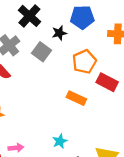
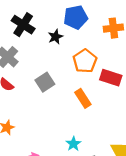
gray square: (41, 52) -> (45, 82), moved, turned 30
orange rectangle: (76, 98) -> (83, 98), turned 42

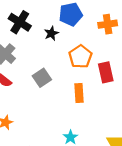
red rectangle: (111, 78) -> (106, 72), turned 60
orange rectangle: (83, 98) -> (79, 93), turned 30

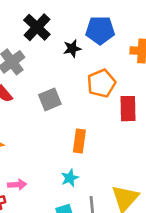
orange rectangle: (79, 93) -> (79, 141), moved

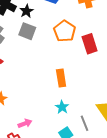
black star: (72, 48) -> (27, 11), moved
gray square: (50, 99) -> (27, 31), moved, turned -30

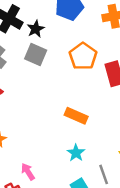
orange rectangle: (61, 78) -> (76, 116), turned -60
pink arrow: (25, 123) -> (28, 172), turned -104

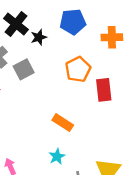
gray square: (36, 55) -> (24, 69), moved, turned 30

